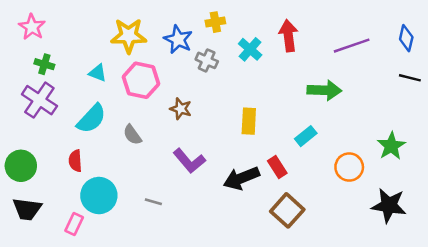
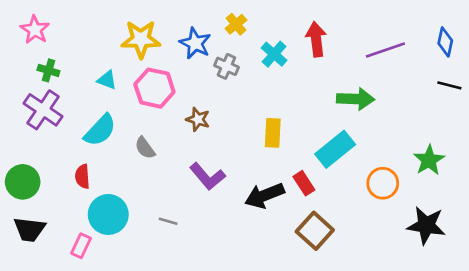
yellow cross: (215, 22) -> (236, 24), turned -30
cyan rectangle: (306, 136) -> (335, 149), size x1.6

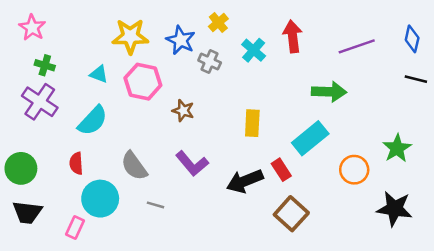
gray semicircle: (145, 148) -> (134, 166), moved, size x1.4

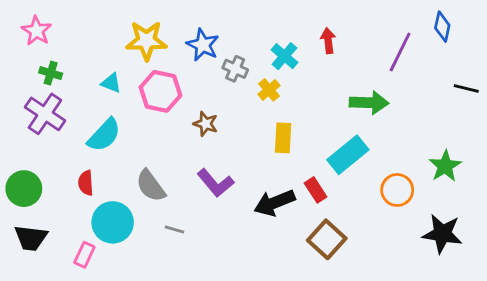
yellow cross: (218, 23) -> (269, 90), moved
red arrow: (293, 36) -> (328, 41), size x0.7
blue diamond: (412, 39) -> (442, 27), moved
purple line: (357, 46) -> (400, 52), turned -45

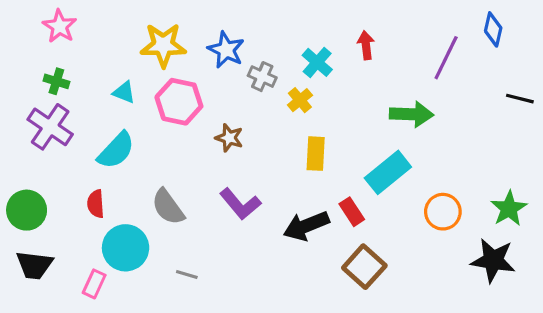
pink star: (37, 31) -> (60, 26), moved
green star: (445, 166) -> (509, 209), moved
gray line: (175, 229) -> (187, 275), moved

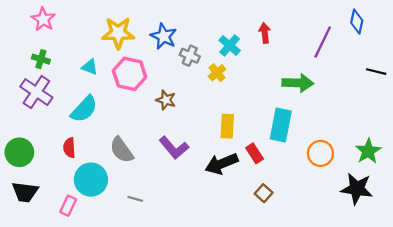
yellow rectangle: (316, 154) -> (227, 126), moved
cyan rectangle: (388, 172) -> (281, 125), turned -40
brown square: (364, 267) -> (264, 193), size x0.6

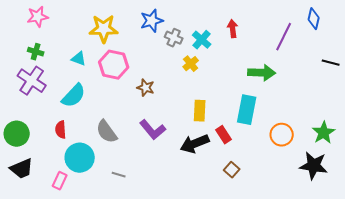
pink star: (43, 19) -> (38, 17), turned 30
blue star: (164, 36) -> (152, 21), moved, turned 30
gray cross: (190, 56) -> (174, 38), moved
black trapezoid: (25, 192) -> (22, 169), turned -30

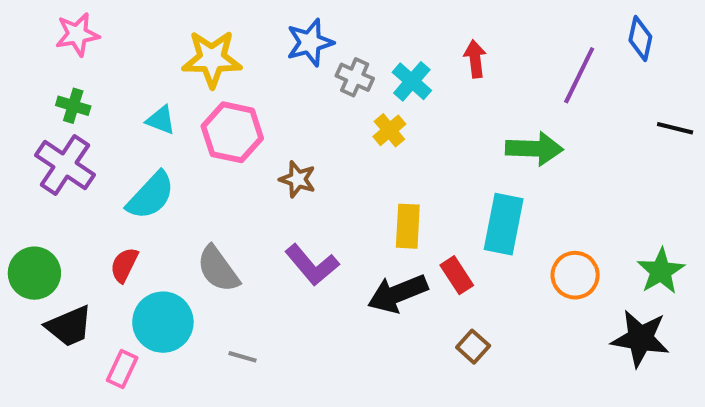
red semicircle: (61, 130) -> (124, 265), turned 30
black trapezoid: (22, 169) -> (69, 326), moved

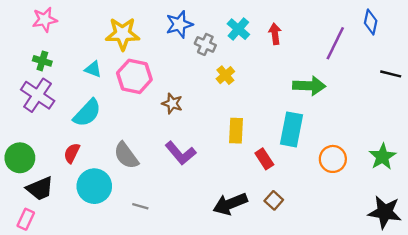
cyan cross: (412, 81) -> (238, 29), moved
black arrow: (398, 294) -> (230, 204), moved
black star: (640, 338) -> (385, 212), moved
pink rectangle: (122, 369) -> (26, 219), moved

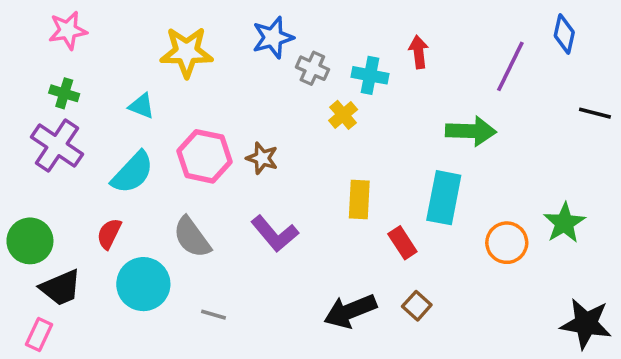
cyan cross: (238, 29) -> (370, 75), moved, turned -30
pink hexagon: (134, 76) -> (205, 156), moved
green star: (382, 157) -> (564, 223), moved

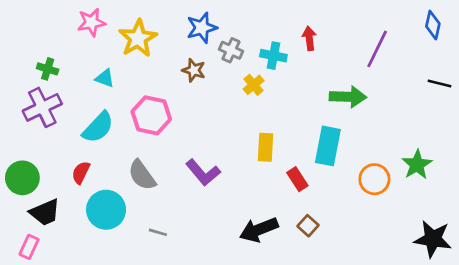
pink star: (68, 30) -> (91, 22), moved
blue diamond: (564, 34) -> (433, 25), moved
yellow star: (187, 52) -> (138, 38), turned -30
purple cross: (57, 146) -> (42, 107), turned 30
brown star: (262, 158) -> (194, 70), moved

